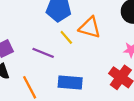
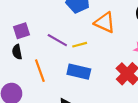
yellow line: (66, 37) -> (80, 45), moved, turned -72

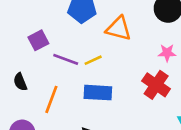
purple square: (22, 31) -> (38, 40), moved
orange line: (40, 71) -> (51, 99), turned 50

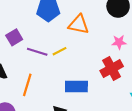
red cross: (156, 85) -> (112, 69), turned 30
blue rectangle: (98, 93) -> (76, 87), moved

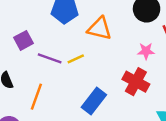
red cross: (112, 69) -> (136, 82), turned -35
blue rectangle: (76, 87) -> (94, 101), turned -55

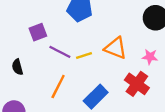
orange triangle: (100, 29) -> (116, 48), moved
orange line: (36, 97) -> (58, 87), moved

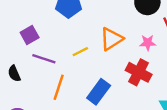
orange triangle: (116, 48) -> (111, 39), turned -45
purple line: (60, 52) -> (44, 59), moved

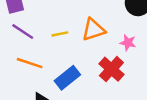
orange line: (59, 87) -> (30, 63), turned 75

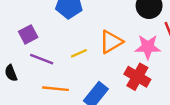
pink star: (128, 43) -> (148, 47), size x1.5

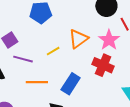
pink star: (148, 47) -> (109, 40), turned -30

